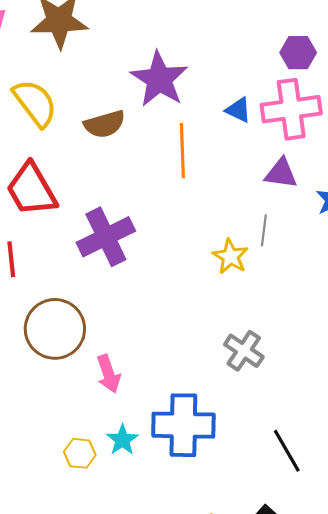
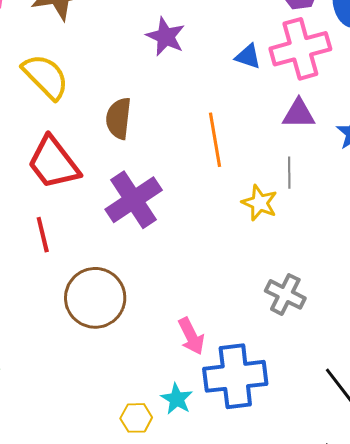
purple star: (159, 79) -> (166, 36), size x0.7
brown semicircle: (105, 124) -> (119, 118), moved, turned 120
orange line: (182, 151) -> (215, 140), moved
pink arrow: (109, 374) -> (191, 336), moved

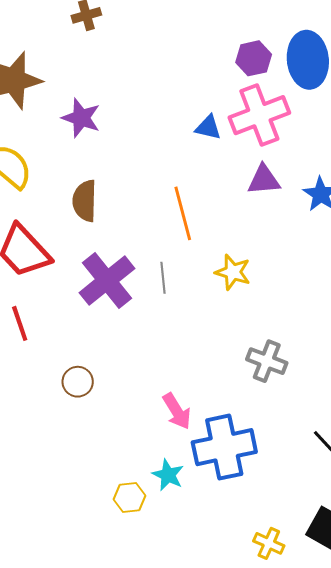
purple star: (166, 36) -> (81, 118), moved
gray line: (289, 173) -> (163, 278), moved
brown circle: (95, 298) -> (78, 382), size x0.5

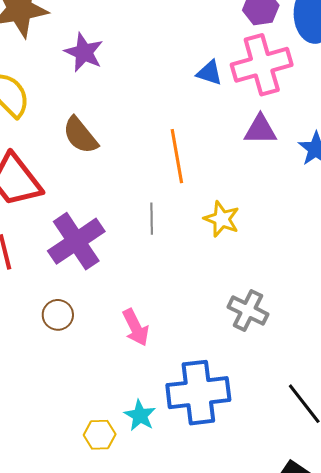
brown semicircle: (85, 201) -> (80, 135), turned -45
purple cross: (107, 281) -> (76, 241), moved
pink arrow: (177, 411) -> (136, 327), moved

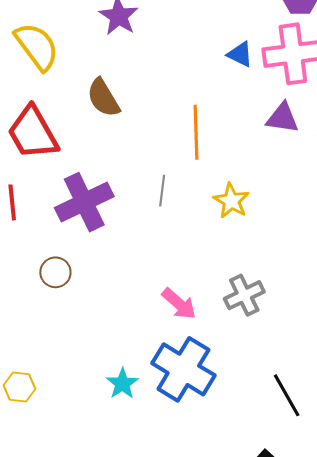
gray cross: (248, 311) -> (244, 295), turned 30
pink arrow: (136, 327) -> (179, 304), moved, turned -30
blue cross: (198, 393) -> (183, 369), turned 30
yellow hexagon: (100, 435) -> (19, 387), moved

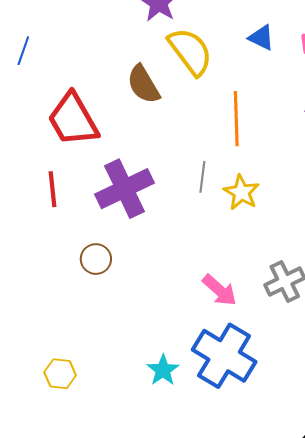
yellow semicircle: (37, 46) -> (190, 51), moved
blue triangle: (240, 54) -> (261, 38), moved
yellow star: (231, 201) -> (241, 192), moved

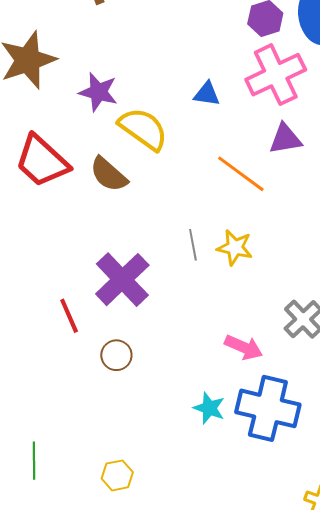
orange line: (236, 119) -> (241, 174), moved, turned -34
red trapezoid: (73, 120) -> (42, 161), moved
red line: (53, 189) -> (69, 316), moved
cyan star: (163, 370) -> (209, 408), moved

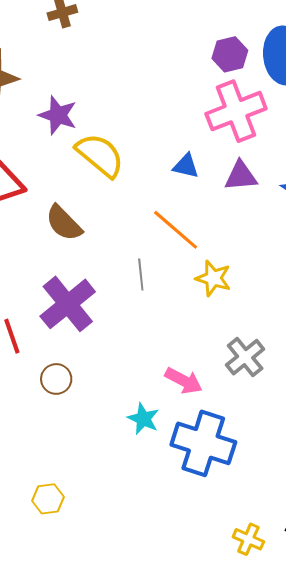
blue triangle: (207, 94) -> (186, 166), moved
brown semicircle: (109, 174) -> (64, 223), moved
orange line: (241, 174) -> (176, 230), moved
yellow star: (235, 248) -> (213, 278), moved
cyan star: (209, 408) -> (143, 419), moved

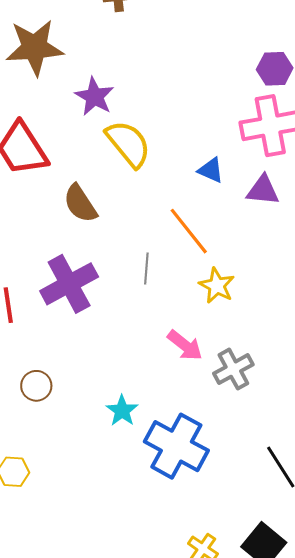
brown circle: (56, 379) -> (36, 386), moved
pink arrow: (184, 381) -> (185, 345), moved

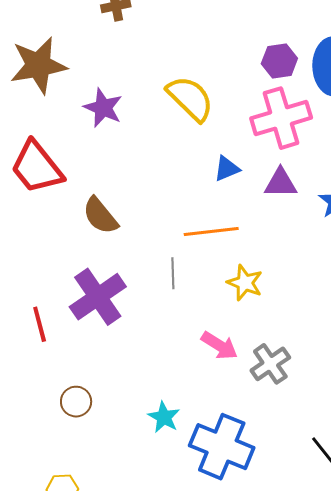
yellow semicircle: (128, 144) -> (190, 98), moved
blue triangle: (211, 170) -> (227, 169), turned -40
orange line: (189, 231) -> (211, 232), turned -52

